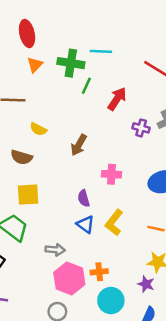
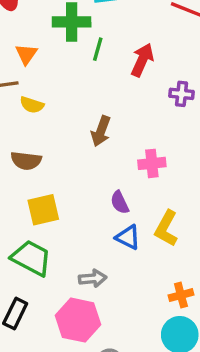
orange triangle: (35, 65) -> (26, 54), moved
yellow semicircle: (38, 129) -> (32, 105), moved
orange cross: (99, 272) -> (181, 295), moved
pink hexagon: (69, 278) -> (78, 320), moved

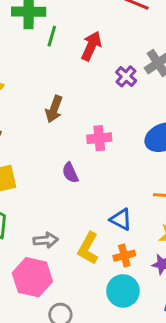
purple cross: (182, 94) -> (126, 76), turned 35
yellow L-shape: (166, 228) -> (88, 248), moved
blue triangle: (128, 237) -> (121, 219), moved

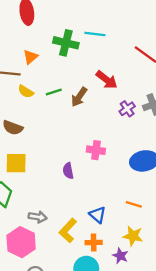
green line: (52, 36) -> (54, 92), moved, turned 42
red arrow: (91, 46) -> (107, 80), turned 90
brown arrow: (54, 109) -> (79, 97), moved

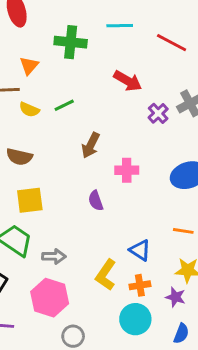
cyan line: (95, 34) -> (120, 26), moved
brown arrow: (79, 97) -> (91, 145), moved
gray arrow: (38, 217) -> (54, 256), moved

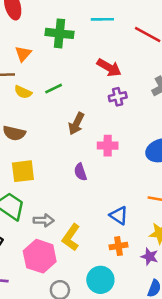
purple cross: (158, 113) -> (118, 97), moved, turned 30
yellow L-shape: (106, 275) -> (71, 237), moved
cyan circle: (135, 319) -> (100, 280), moved

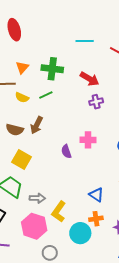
green cross: (59, 33) -> (52, 69), moved
brown arrow: (76, 124) -> (37, 125), moved
yellow square: (23, 171) -> (21, 160), turned 36
purple semicircle: (80, 172) -> (66, 151), moved
cyan circle: (100, 280) -> (80, 233), moved

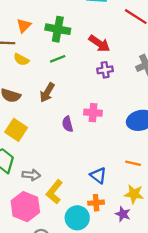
green line: (46, 95) -> (58, 59), moved
brown arrow: (37, 125) -> (47, 92), moved

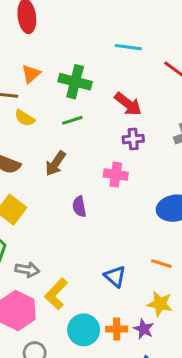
pink cross: (93, 113) -> (116, 175), moved
orange cross: (96, 203) -> (117, 329), moved

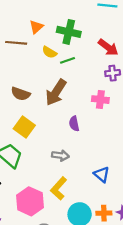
yellow semicircle: (25, 118) -> (49, 52), moved
brown arrow: (56, 163) -> (56, 92), size x1.4
gray arrow: (27, 270) -> (60, 155), moved

